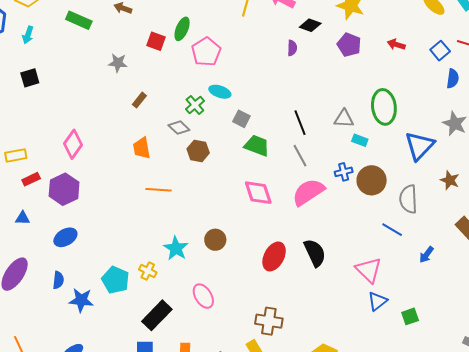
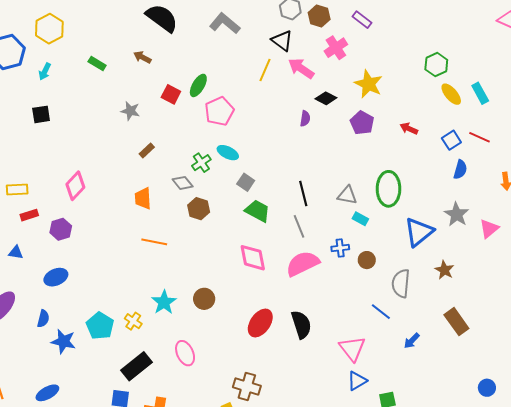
green rectangle: (79, 20) -> (97, 64), size x0.7
brown circle: (372, 180) -> (367, 260), size x0.6
purple hexagon: (64, 189) -> (61, 229), size x0.7

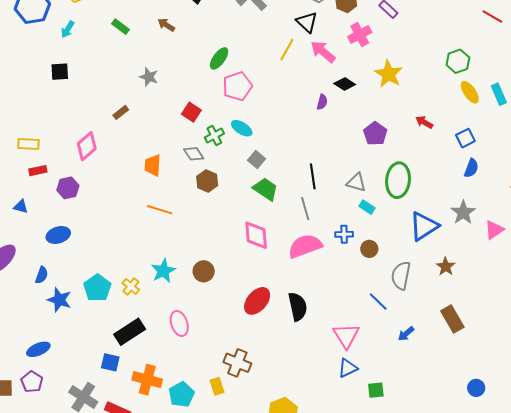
red square: (171, 94) -> (191, 112), moved
purple pentagon: (362, 123) -> (375, 134), moved
red line: (480, 137) -> (492, 17), moved
brown rectangle: (147, 150) -> (121, 112), moved

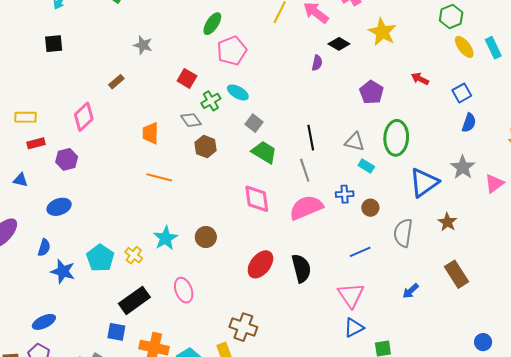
blue line: (378, 302) -> (360, 252), moved, turned -65

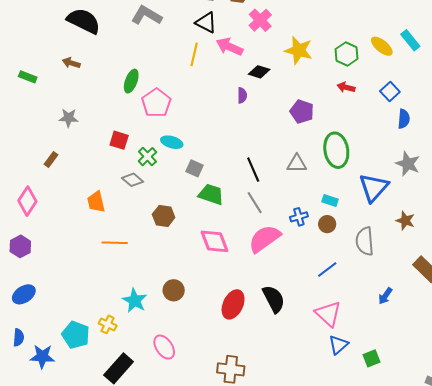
green hexagon: (451, 17) -> (347, 54), moved
brown hexagon: (205, 147) -> (164, 216), moved
cyan rectangle: (366, 166) -> (330, 201), moved

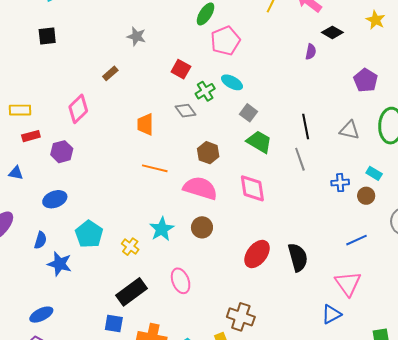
yellow star: (299, 50) -> (376, 20), size x0.7
pink semicircle: (265, 239) -> (200, 188), moved, turned 40
cyan pentagon: (76, 335) -> (89, 234), moved
blue triangle: (338, 345) -> (331, 314), moved

